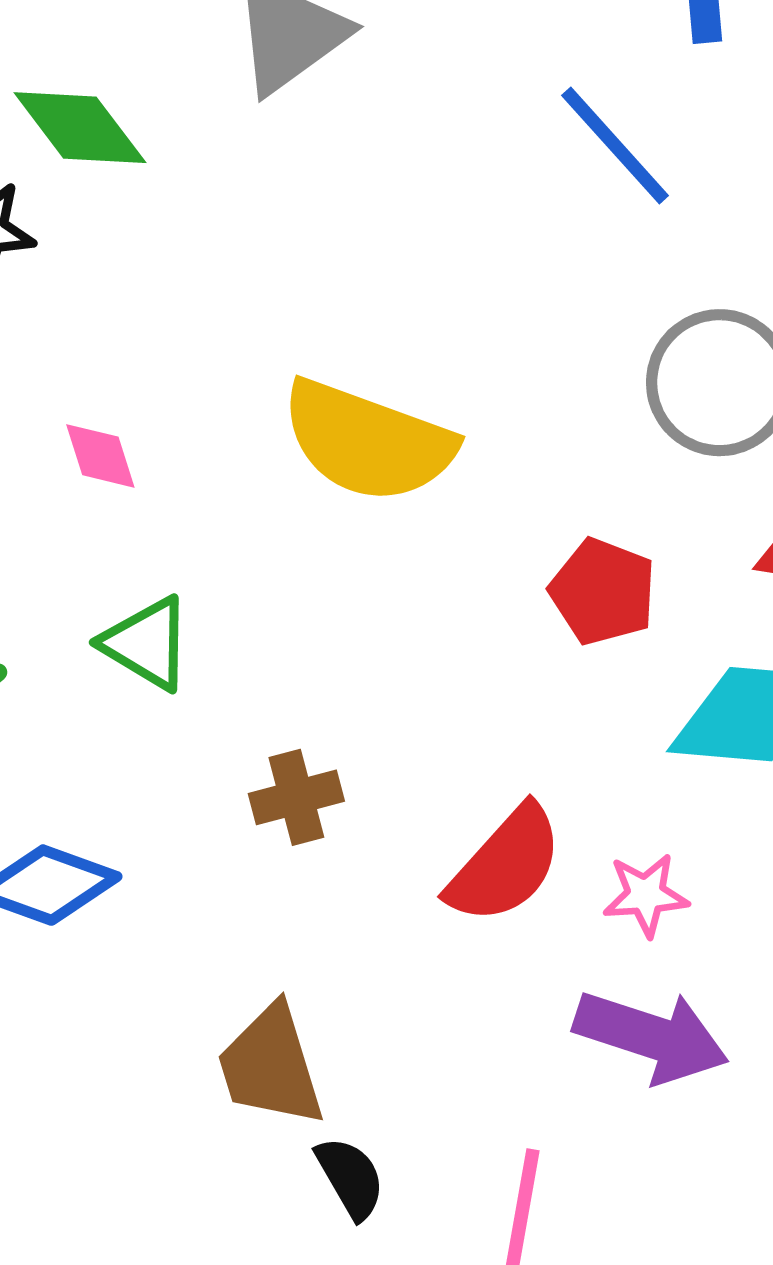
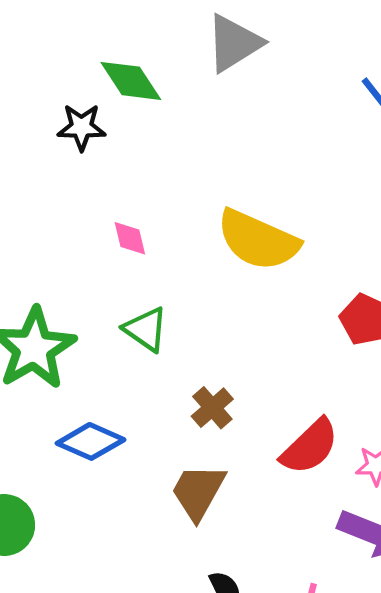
brown cross: (296, 797) -> (212, 408), turned -30
brown trapezoid: (271, 1066) -> (198, 492), moved, turned 42

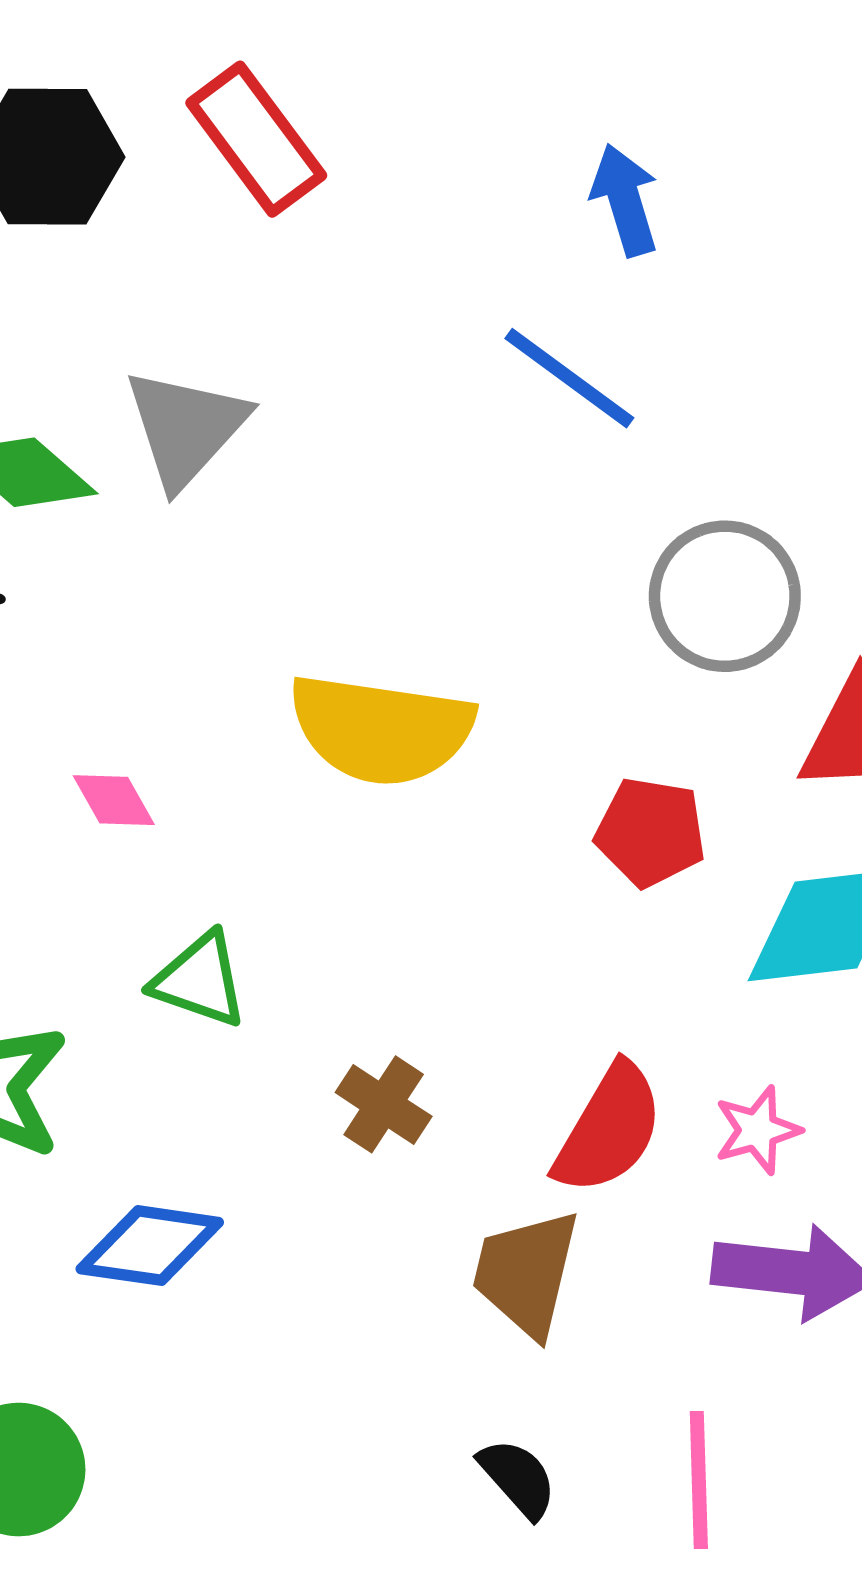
gray triangle: (234, 43) -> (186, 428), moved
brown trapezoid: (198, 492) -> (526, 1273), moved

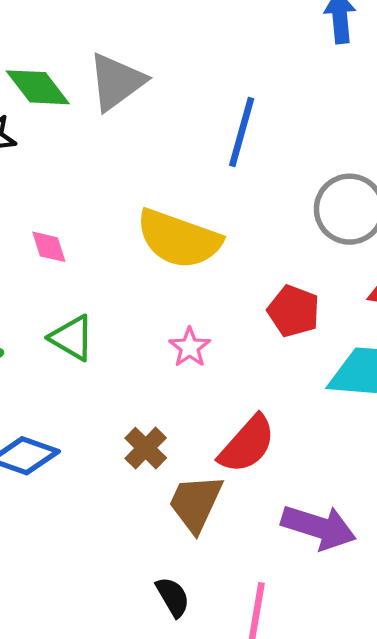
blue line: (569, 378) -> (242, 132), moved, turned 58
brown cross: (384, 1104) -> (146, 448), moved
pink star: (757, 1130) -> (190, 347), moved, turned -30

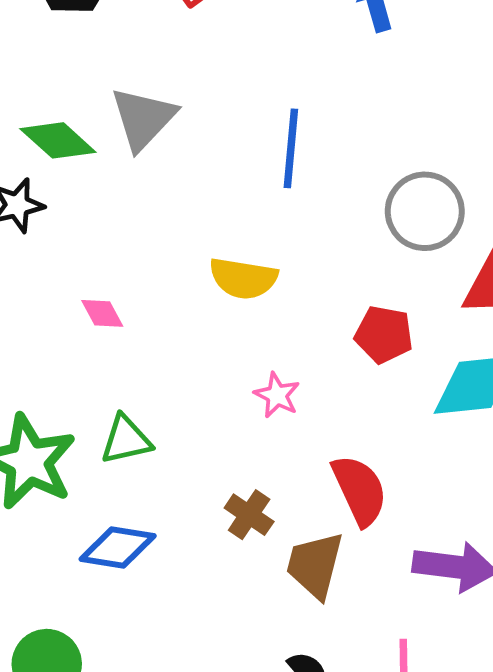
yellow semicircle: (179, 239) -> (243, 278), size x0.7
green triangle: (72, 338) -> (126, 440), moved, turned -33
red semicircle: (247, 444) -> (360, 490), turned -56

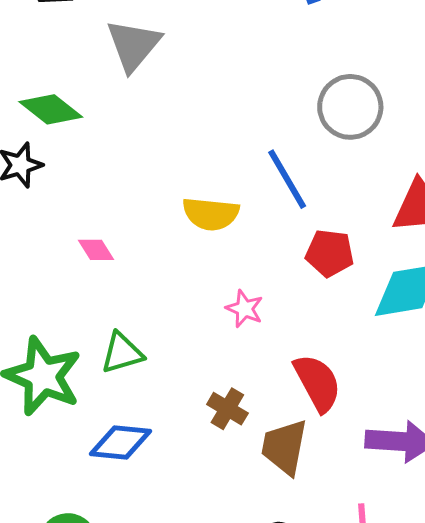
gray triangle: (143, 118) -> (133, 45), moved
blue line: (291, 148) -> (287, 179), moved, turned -32
gray circle: (425, 211) -> (350, 107), moved

